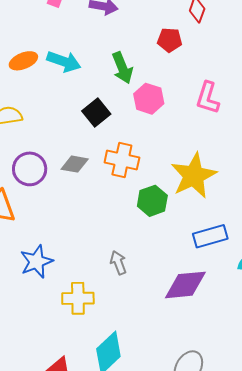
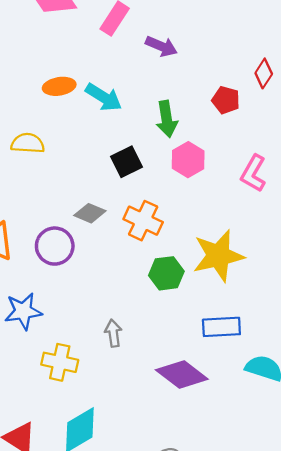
purple circle: (30, 169) -> (55, 246), moved
purple diamond: (185, 285) -> (182, 375), turned 30

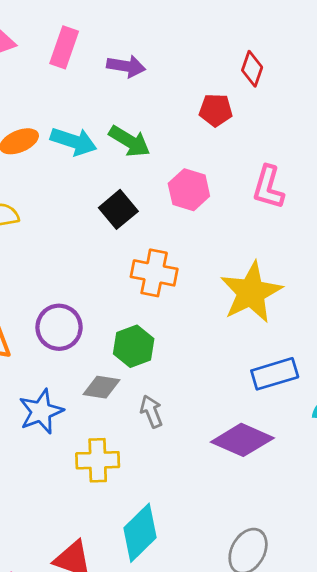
green arrow: (167, 119) -> (130, 141), moved, turned -36
gray diamond: (90, 213) -> (101, 387), moved
green hexagon: (166, 273) -> (134, 346), moved

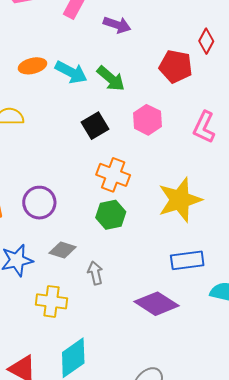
red pentagon: (216, 110) -> (176, 66), size x1.4
green hexagon: (134, 346) -> (111, 215), moved

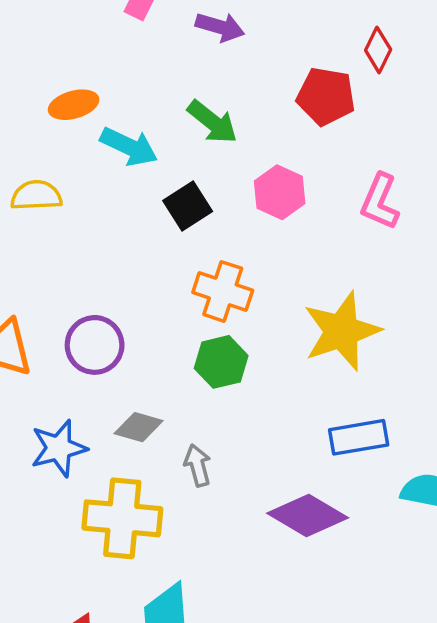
cyan arrow: (71, 72) -> (129, 147), moved
yellow cross: (52, 301) -> (122, 518), size x1.4

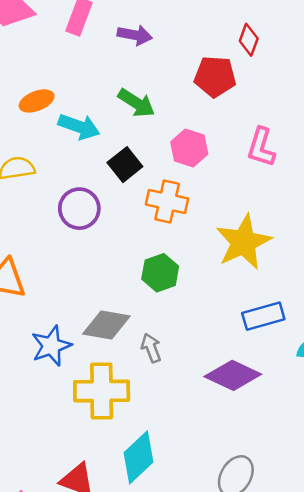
orange cross: (223, 291) -> (167, 201), moved
purple circle: (95, 345) -> (79, 209), moved
gray diamond: (139, 427) -> (106, 325), size x1.4

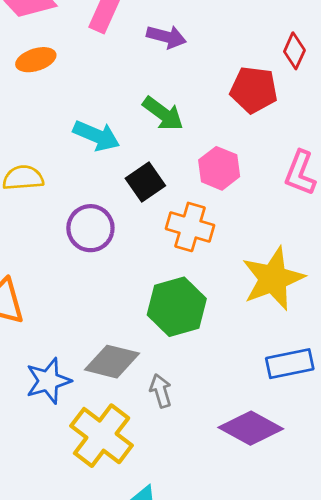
orange ellipse: (37, 101) -> (36, 60), moved
green hexagon: (160, 273) -> (177, 307), size x1.4
yellow cross: (102, 391) -> (102, 436), turned 34

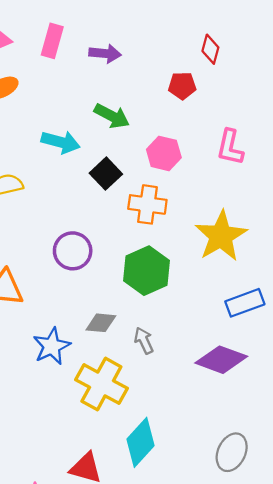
red pentagon: (254, 90) -> (182, 86), size x0.7
purple circle: (90, 228) -> (73, 251), moved
gray diamond: (112, 362) -> (101, 323), size x0.7

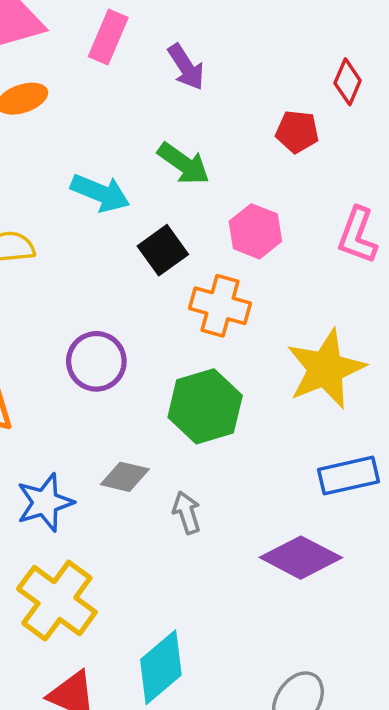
purple arrow: (105, 53) -> (186, 67), turned 44
yellow cross: (101, 384) -> (57, 601), moved

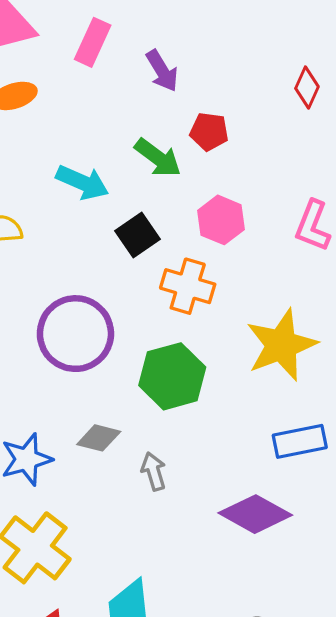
red pentagon: (297, 132) -> (209, 132), moved
purple circle: (96, 361) -> (75, 334), size x1.4

